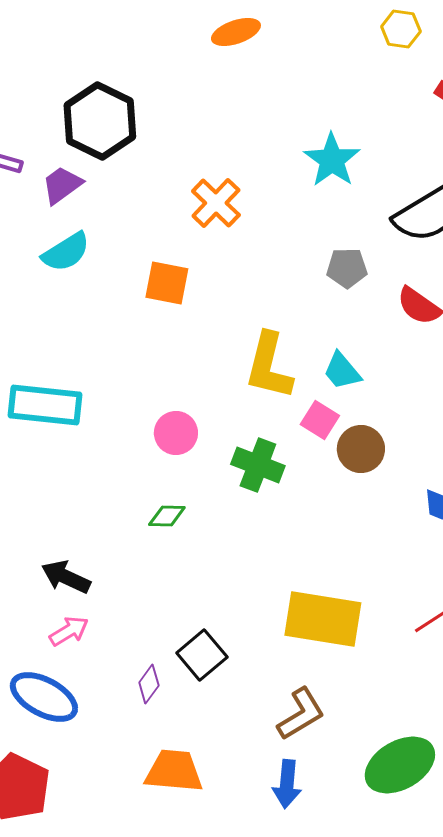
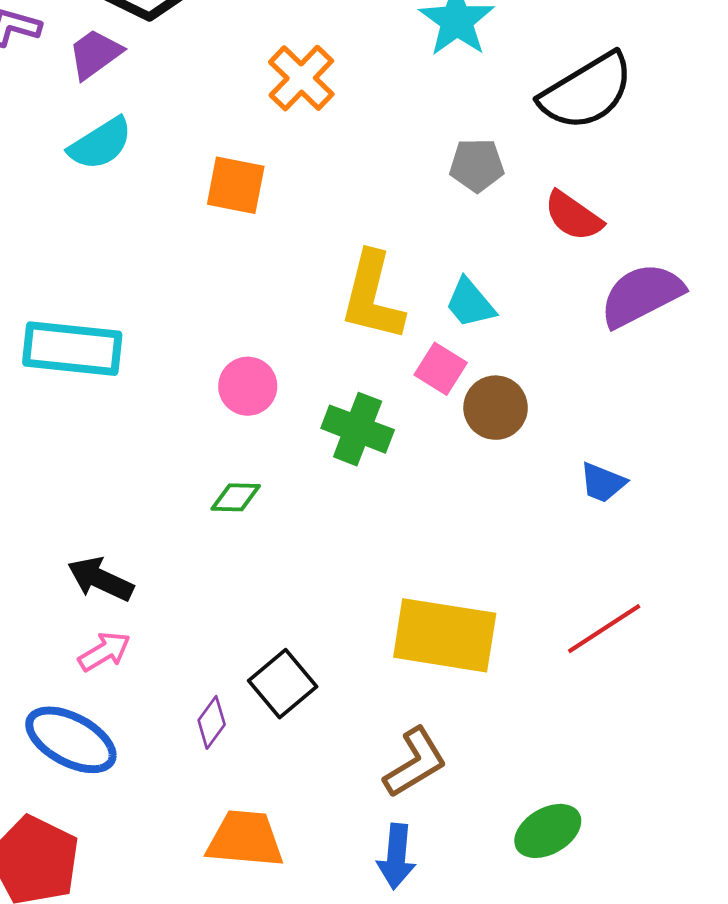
green ellipse: (400, 765) -> (548, 831), size x0.7

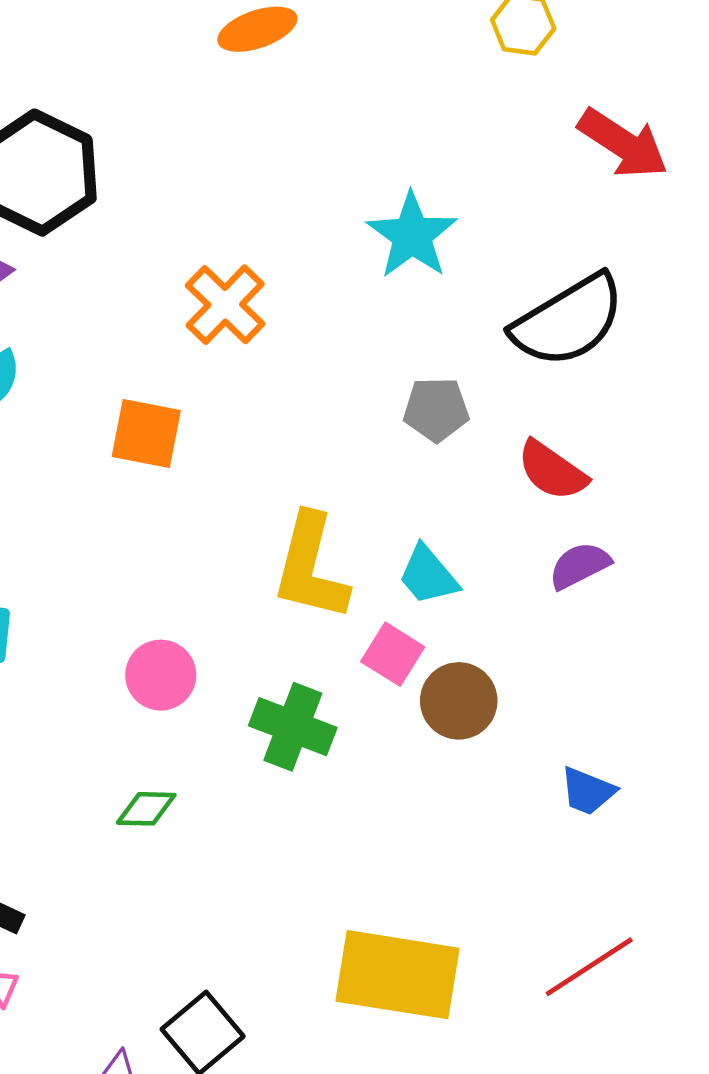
purple semicircle: (642, 295) -> (580, 566), moved, size x0.6

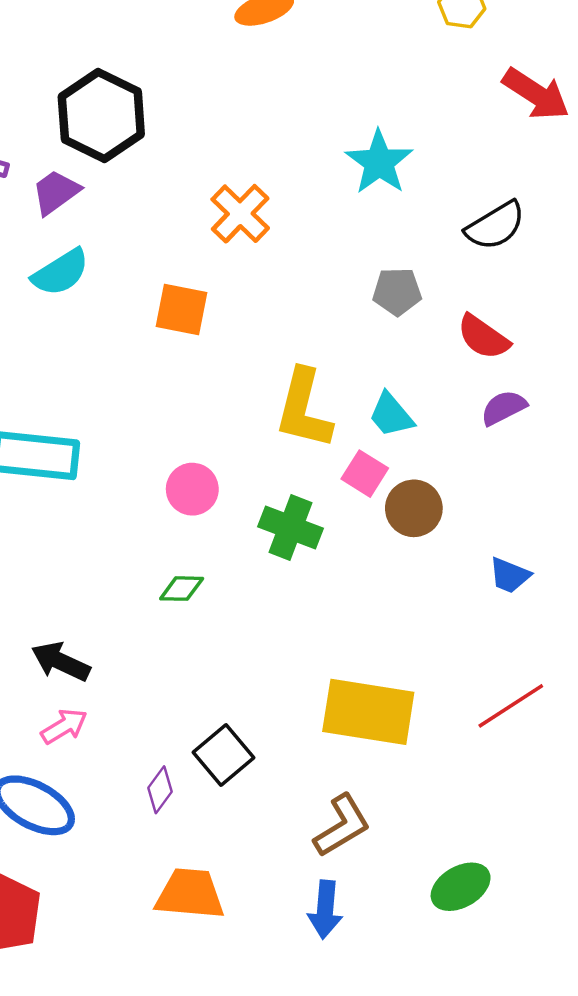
black semicircle: (568, 321) -> (495, 226), size x0.7

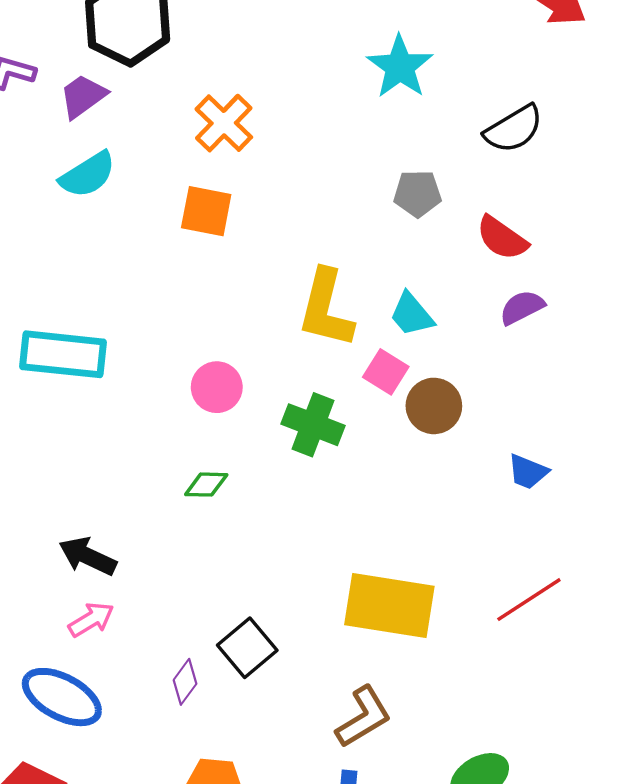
orange cross: (240, 214) -> (224, 123), moved

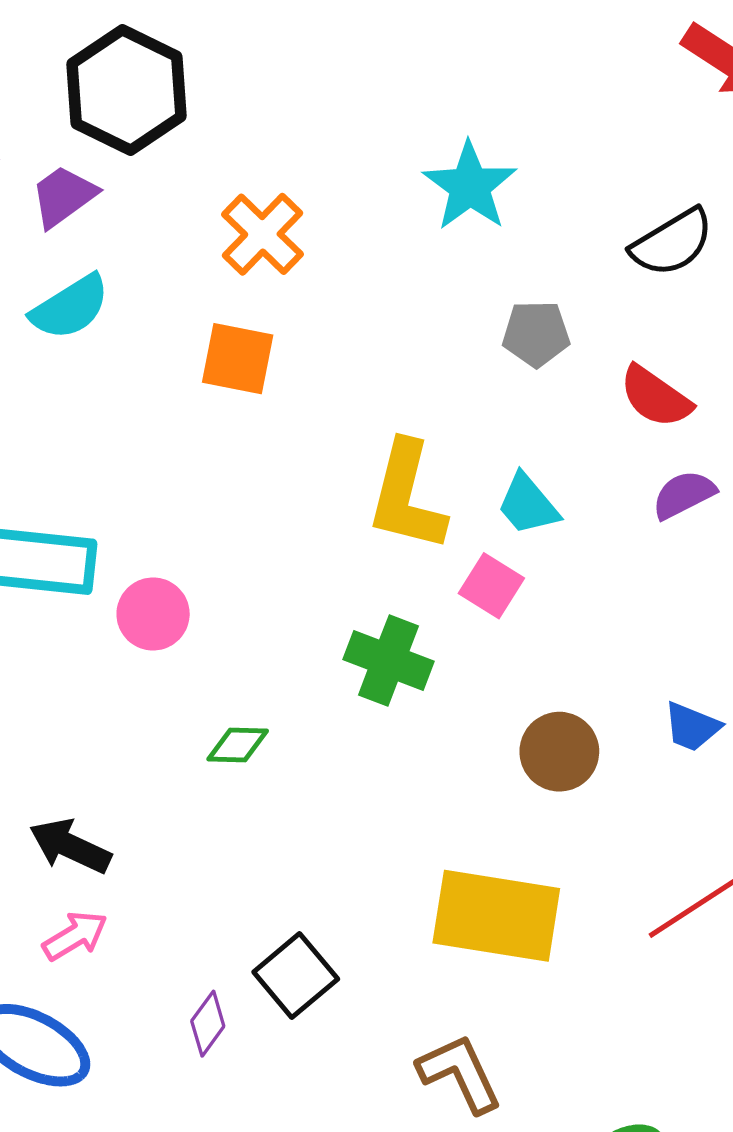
cyan star: (400, 67) -> (470, 186), moved
pink circle: (217, 387) -> (153, 614), moved
brown circle: (434, 406) -> (559, 752), moved
brown L-shape: (363, 717) -> (460, 1073), turned -84

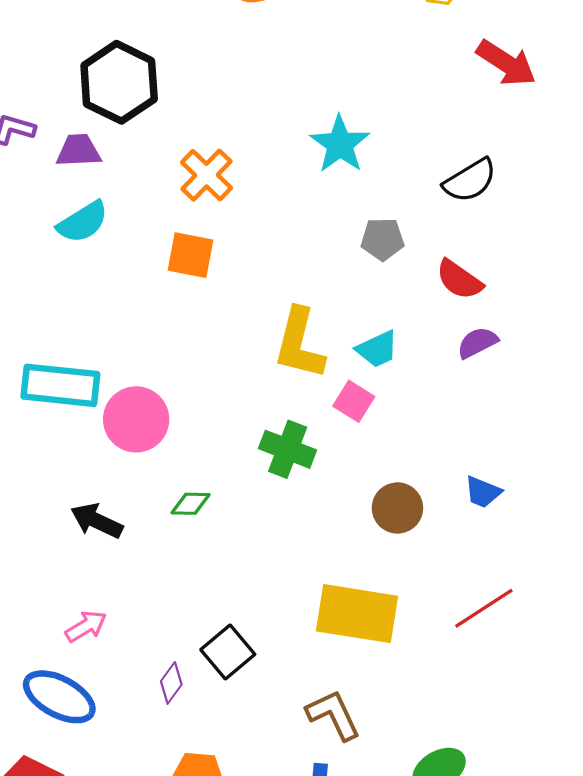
purple trapezoid: (63, 196) -> (78, 151), turned 33
cyan trapezoid: (528, 505) -> (377, 349), turned -75
pink circle: (153, 614) -> (136, 419), size x1.4
black arrow: (70, 846) -> (97, 521), moved

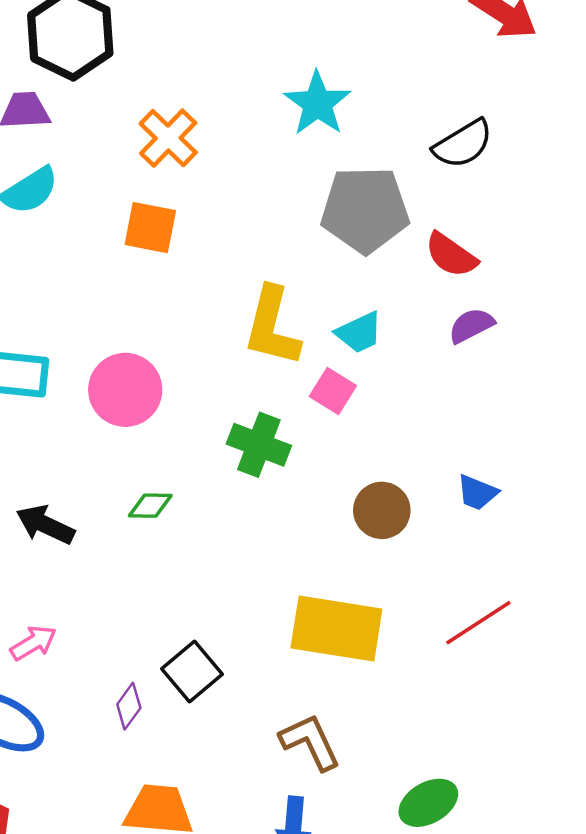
gray pentagon: (383, 239) -> (365, 210), size x1.8
pink circle: (136, 419) -> (125, 390), moved

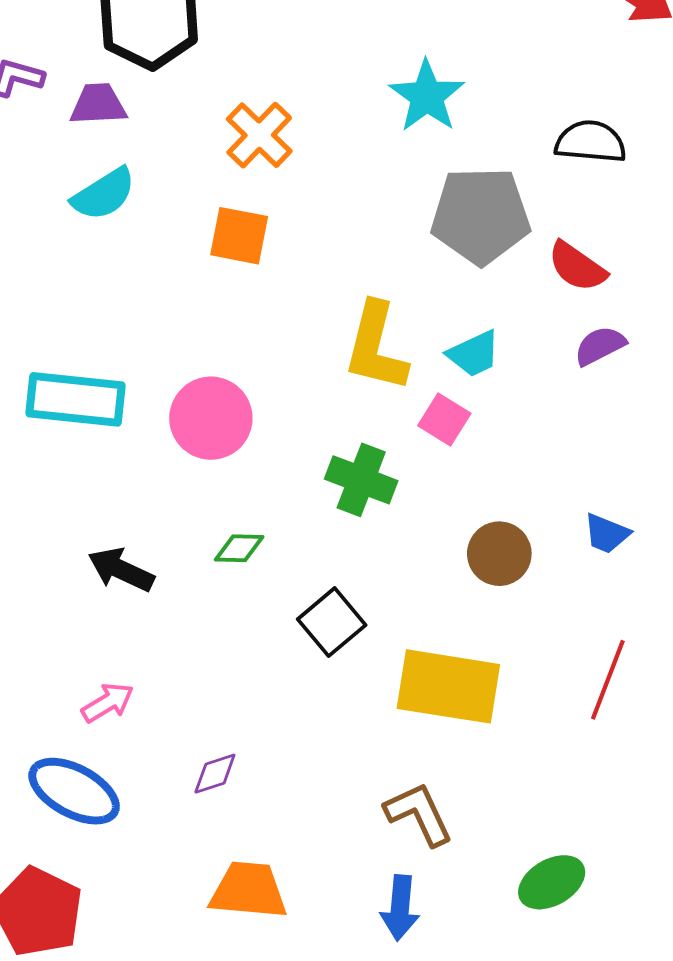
black semicircle: (463, 144) -> (591, 142), turned -144
red line: (478, 623) -> (608, 680), turned -36
black square: (192, 671) -> (332, 622), moved
purple diamond: (129, 706) -> (215, 774), turned 36

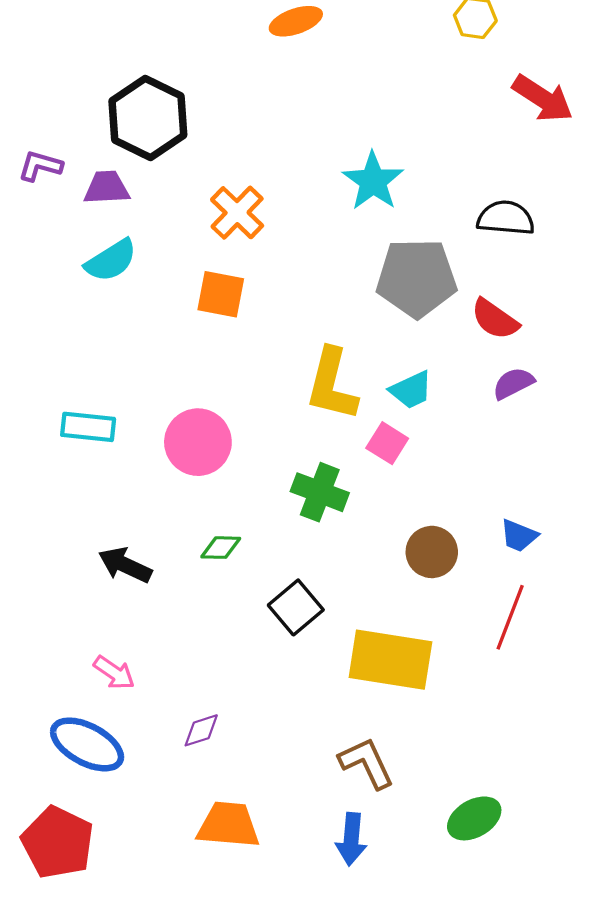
cyan rectangle: (75, 399) -> (88, 427), size x0.7
red line: (608, 680) -> (510, 617), moved
pink arrow: (108, 703) -> (114, 673), turned 66

